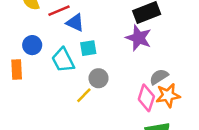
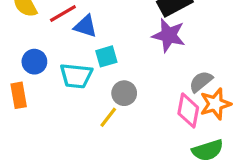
cyan trapezoid: (63, 60) -> (76, 76), turned -50

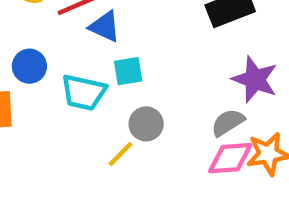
purple star: (169, 35) -> (255, 79), moved
gray semicircle: (201, 82) -> (228, 123), moved
pink diamond: (188, 110) -> (230, 158), turned 68

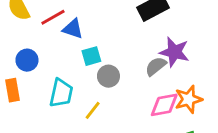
cyan trapezoid: (84, 92) -> (61, 93), moved, turned -84
gray semicircle: (228, 123) -> (156, 66), moved
gray circle: (146, 124) -> (108, 76), moved

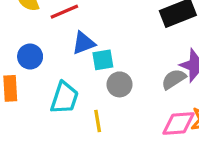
blue triangle: (73, 29) -> (84, 43), moved, turned -45
yellow line: (93, 110) -> (98, 121), turned -54

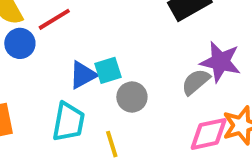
blue triangle: (84, 43) -> (83, 75), moved
blue circle: (30, 57) -> (20, 43), moved

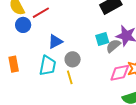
cyan square: (108, 70) -> (102, 39), moved
gray circle: (132, 97) -> (73, 59), moved

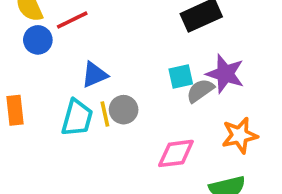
pink diamond: (120, 73) -> (176, 153), moved
yellow line: (70, 77) -> (105, 114), moved

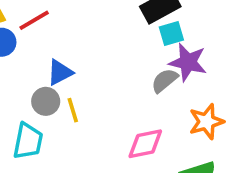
cyan square: (181, 76) -> (171, 33), moved
gray circle: (124, 110) -> (46, 101), moved
cyan trapezoid: (77, 118) -> (28, 141), moved

